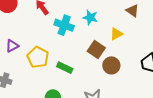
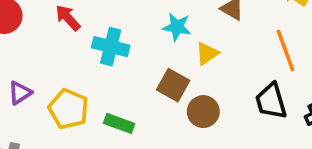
cyan star: (90, 17) -> (177, 27), moved

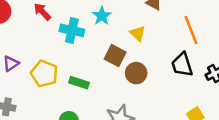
cyan star: (177, 27) -> (102, 16), moved, turned 30
yellow triangle: (207, 53) -> (138, 33), turned -42

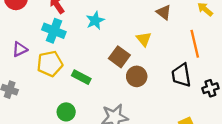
cyan star: (102, 16) -> (95, 21), moved
cyan cross: (72, 30) -> (54, 31), moved
yellow pentagon: (44, 74) -> (50, 64), turned 30

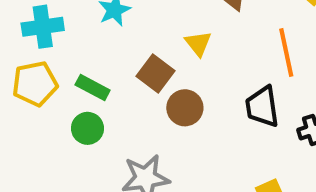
cyan cross: (54, 31) -> (43, 27), turned -30
green rectangle: (81, 77) -> (93, 88), moved
green circle: (66, 112) -> (87, 128), moved

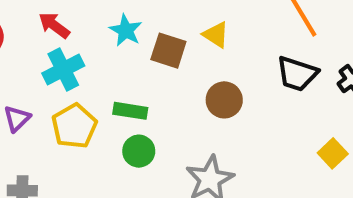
brown square: (155, 73) -> (168, 51), moved
black trapezoid: (262, 107) -> (297, 74), turned -45

